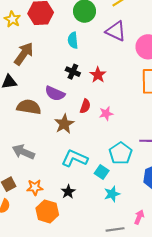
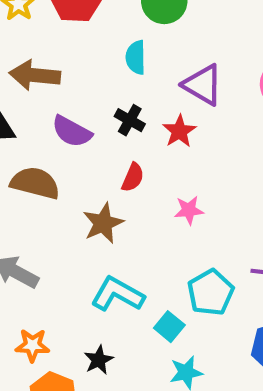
purple triangle: (116, 31) -> (203, 85), moved
brown arrow: (24, 54) -> (35, 75), turned -125
purple semicircle: (55, 94) -> (72, 132), moved
red semicircle: (85, 106) -> (133, 177), moved

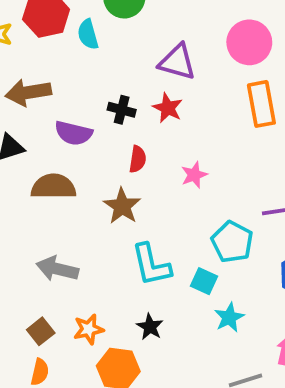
cyan semicircle: (136, 57) -> (88, 34), moved
cyan L-shape: (118, 294) -> (151, 265), turned -117

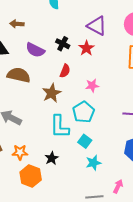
brown arrow: (28, 92) -> (17, 24), size x0.6
cyan pentagon: (232, 242) -> (84, 112), moved

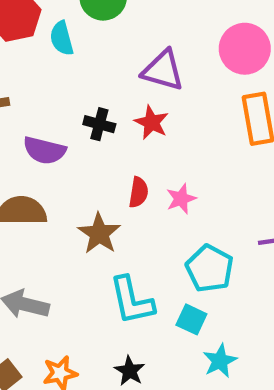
red semicircle: (65, 71) -> (139, 192), moved
cyan pentagon: (84, 112) -> (210, 268), moved

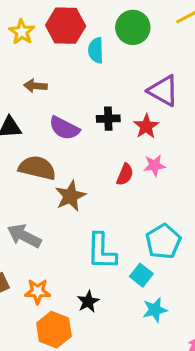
black cross: (99, 124) -> (108, 119), turned -30
pink star: (181, 199) -> (155, 165), moved
brown star: (99, 234) -> (70, 196), moved

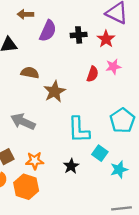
purple semicircle: (64, 128) -> (48, 31), moved, turned -90
brown semicircle: (37, 168) -> (30, 73), size x0.7
cyan square: (141, 275) -> (100, 153), moved
orange hexagon: (54, 330) -> (26, 187), moved

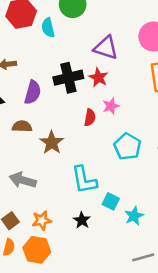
purple semicircle: (48, 31) -> (33, 92), moved
black cross: (79, 35) -> (68, 78), size x1.6
cyan pentagon: (122, 120) -> (127, 147), moved

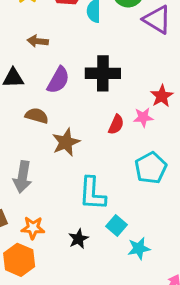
purple triangle: (106, 48) -> (157, 19), moved
red star: (98, 78) -> (162, 96), moved
gray arrow: (23, 180) -> (23, 177), turned -110

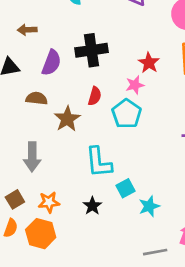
red semicircle: (116, 125) -> (95, 96), moved
cyan pentagon: (151, 168) -> (127, 114), moved
cyan square: (116, 225) -> (125, 188), turned 30

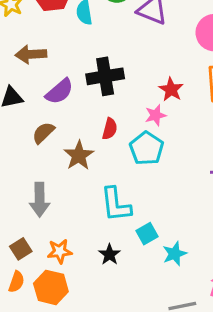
brown arrow: (27, 30) -> (31, 54), size x1.4
purple semicircle: (51, 63) -> (59, 91), turned 30
brown semicircle: (37, 98) -> (43, 133), turned -50

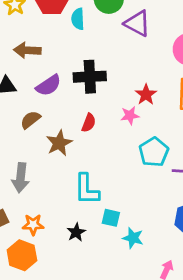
cyan pentagon: (147, 148) -> (154, 152), moved
cyan square: (147, 234) -> (111, 218), turned 36
cyan star: (175, 254) -> (133, 238), turned 30

